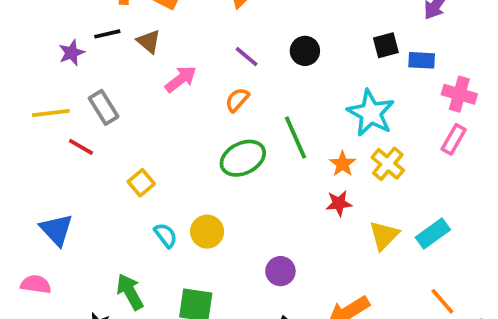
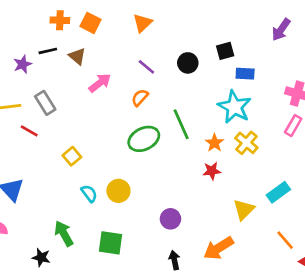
black square: (386, 45) -> (225, 51), moved
blue rectangle: (422, 60) -> (245, 74), moved
yellow triangle: (384, 235) -> (244, 210), moved

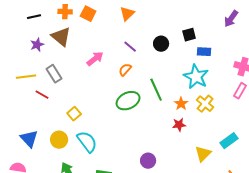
black line: (48, 51) -> (34, 17), moved
brown triangle: (77, 56) -> (61, 37), moved, size x1.5
yellow circle: (118, 191) -> (59, 140), moved
cyan semicircle: (89, 194) -> (87, 142), size x1.6

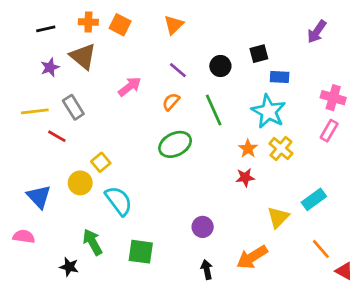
green line: (156, 90) -> (214, 110), moved
yellow circle: (59, 140) -> (80, 183), moved

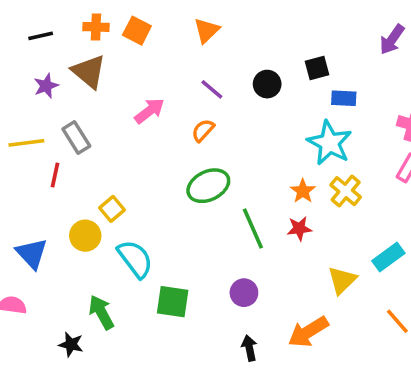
green line: (214, 110) -> (253, 228), moved
red line: (57, 136) -> (55, 175), turned 72
green square: (141, 252) -> (173, 302), moved

